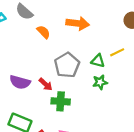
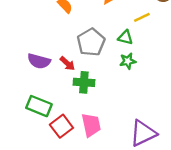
yellow line: (117, 52) -> (142, 17), moved

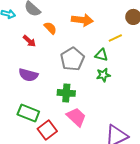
red arrow: (67, 63) -> (29, 41), moved
pink trapezoid: (91, 125) -> (76, 117), moved, turned -35

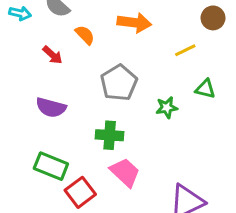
green triangle: (101, 55) -> (205, 89), moved

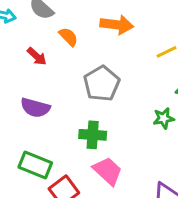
green star: (167, 107) -> (164, 118), moved

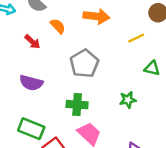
green star: (164, 118) -> (128, 100), moved

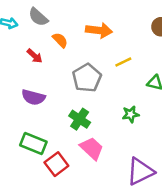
yellow line: (136, 38) -> (123, 62), moved
green cross: (77, 105) -> (80, 119), turned 30

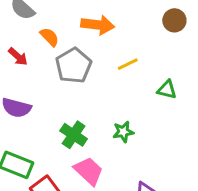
gray pentagon: (87, 78) -> (74, 66), moved
green star: (131, 114) -> (123, 132), moved

